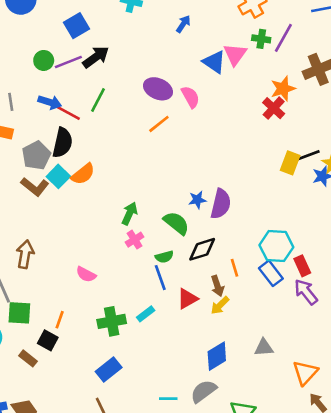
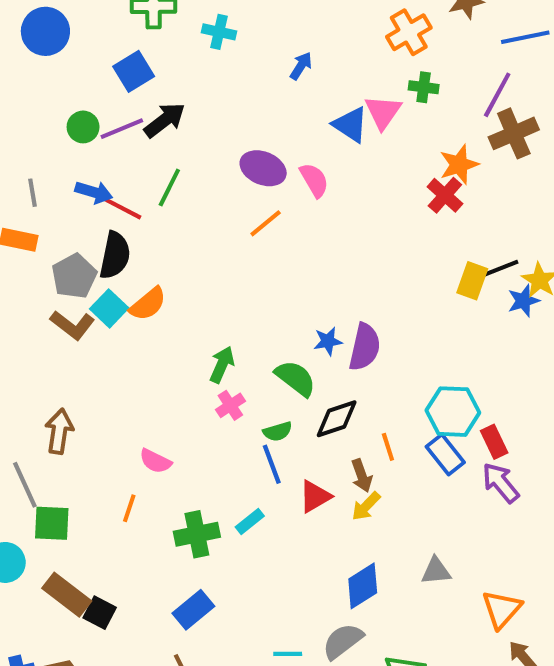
purple line: (283, 38) -> (497, 95), moved
orange line: (60, 320) -> (129, 508), moved
black square: (48, 340) -> (100, 613), moved
brown rectangle: (28, 358) -> (67, 595), size x1.6

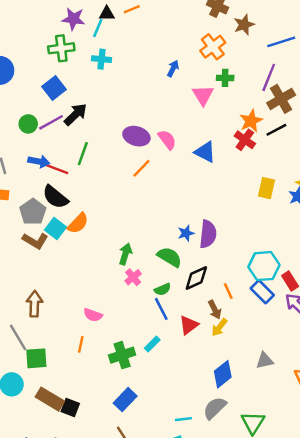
blue arrow: (301, 66) -> (173, 69), moved
blue triangle: (350, 125) -> (205, 152), moved
black semicircle: (115, 255) -> (55, 197), turned 124
black line: (501, 268) -> (276, 130), moved

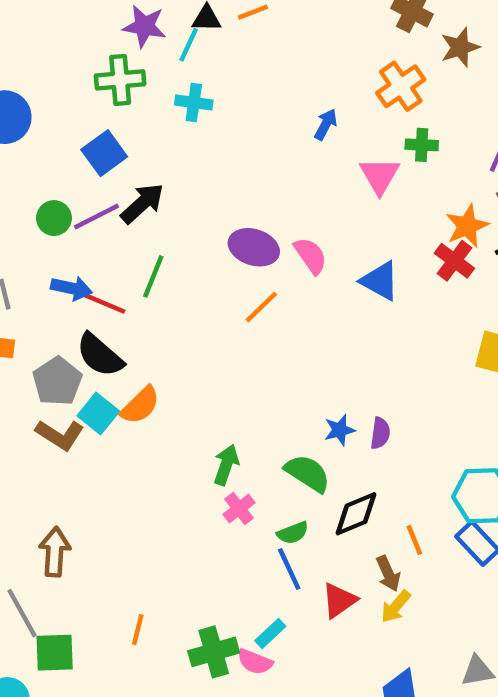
purple semicircle: (208, 234) -> (380, 433), size x0.6
pink semicircle: (93, 315) -> (255, 662), moved

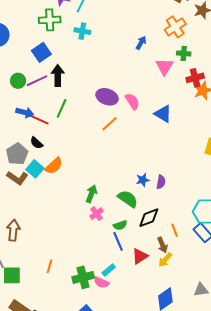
black arrow: (142, 203) -> (58, 76), turned -50
red cross: (454, 261) -> (195, 78), moved, turned 36
black semicircle: (100, 355) -> (36, 143), size x0.6

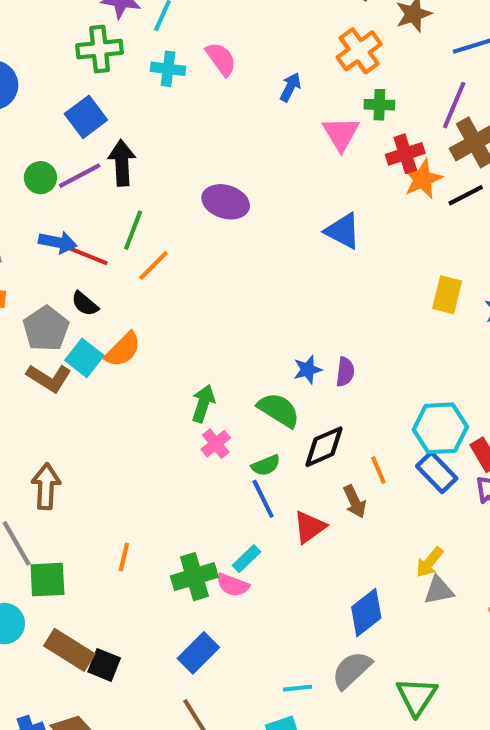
pink semicircle: (132, 101) -> (221, 59), moved
orange line: (110, 124) -> (153, 265), moved
yellow arrow: (165, 260) -> (430, 562), moved

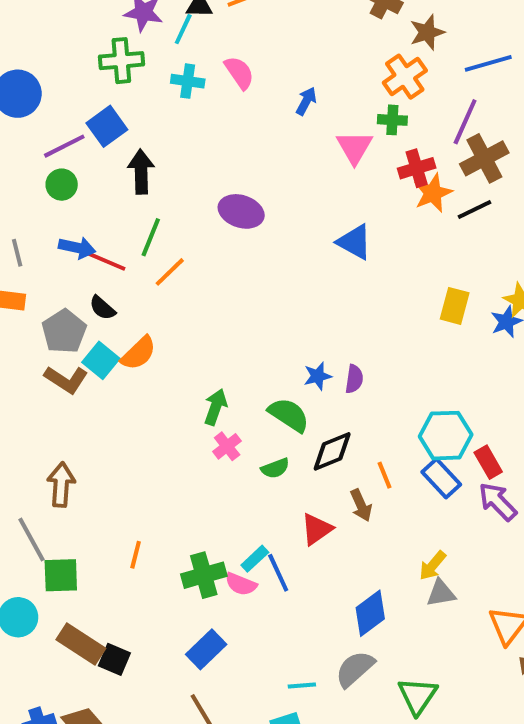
orange cross: (359, 51) -> (405, 77), moved
purple line: (80, 176) -> (64, 146), moved
blue line: (263, 499) -> (278, 573), moved

